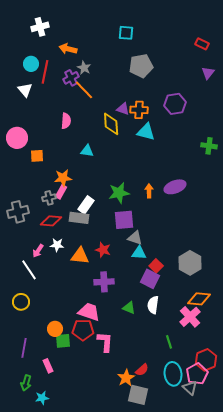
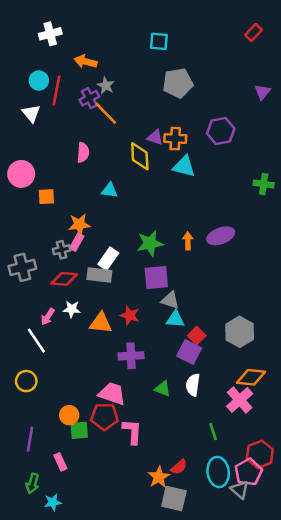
red rectangle: (202, 44) -> (254, 33), moved, turned -72

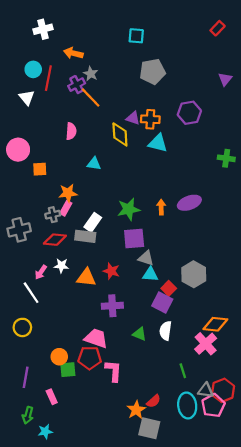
gray hexagon: (240, 332) -> (194, 274), moved
gray triangle: (240, 490) -> (206, 390), moved, turned -35

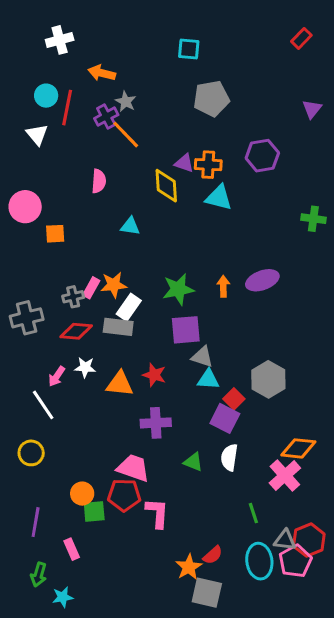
orange star: (68, 193) -> (114, 285), moved

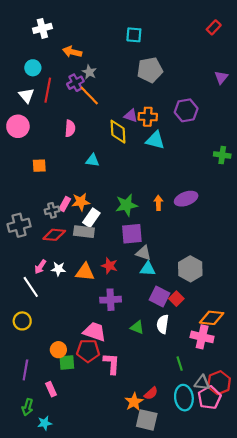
red line: (67, 108) -> (48, 90), moved
pink circle: (25, 207) -> (18, 126), moved
white star: (85, 367) -> (58, 269), moved
red square: (234, 399) -> (176, 299), moved
pink cross: (285, 475) -> (202, 337), turned -35

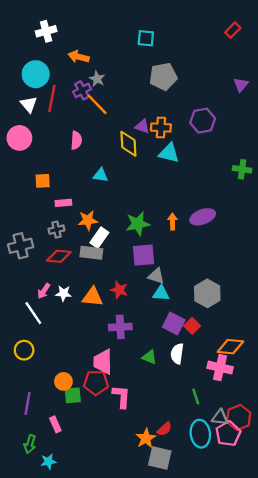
cyan circle: (33, 68) -> (36, 74), size x1.5
pink rectangle: (65, 204) -> (63, 203), moved, turned 56
pink trapezoid: (95, 332) -> (103, 362), turned -110

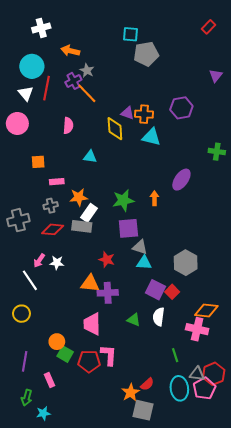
gray pentagon: (163, 76) -> (146, 54), moved
purple ellipse: (203, 217) -> (181, 180), moved, turned -35
orange triangle: (92, 297) -> (90, 283), moved
red pentagon: (96, 383) -> (89, 361), moved
green square: (73, 395) -> (65, 354), turned 35

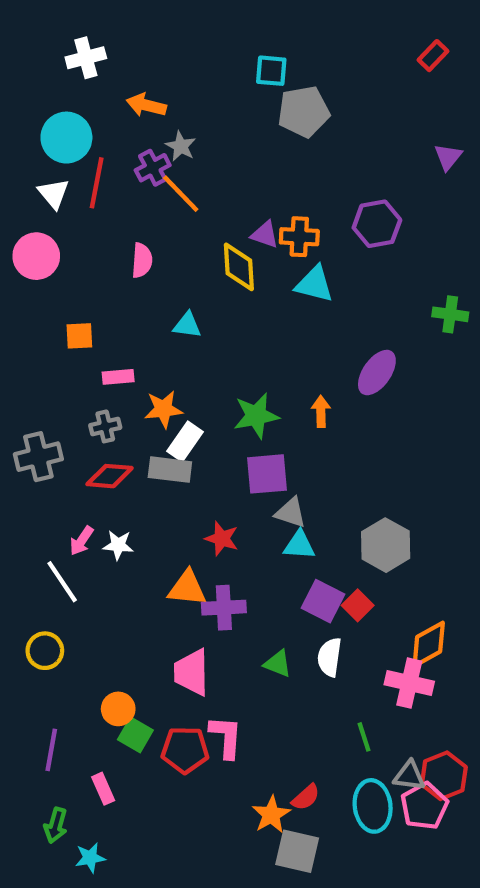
orange diamond: (206, 310) -> (429, 644), turned -35

